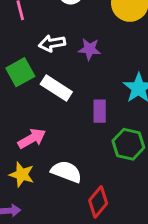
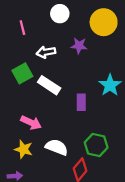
purple star: (89, 49) -> (79, 46), moved
pink arrow: (32, 138) -> (31, 123), turned 54
green hexagon: (128, 144) -> (96, 145), moved

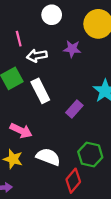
pink line: (22, 28) -> (19, 39), moved
white rectangle: (49, 85) -> (40, 91), turned 30
purple rectangle: (81, 102) -> (74, 109), turned 42

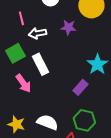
purple rectangle: (74, 109) -> (80, 87), moved
pink arrow: (21, 131) -> (23, 83), moved, turned 30

